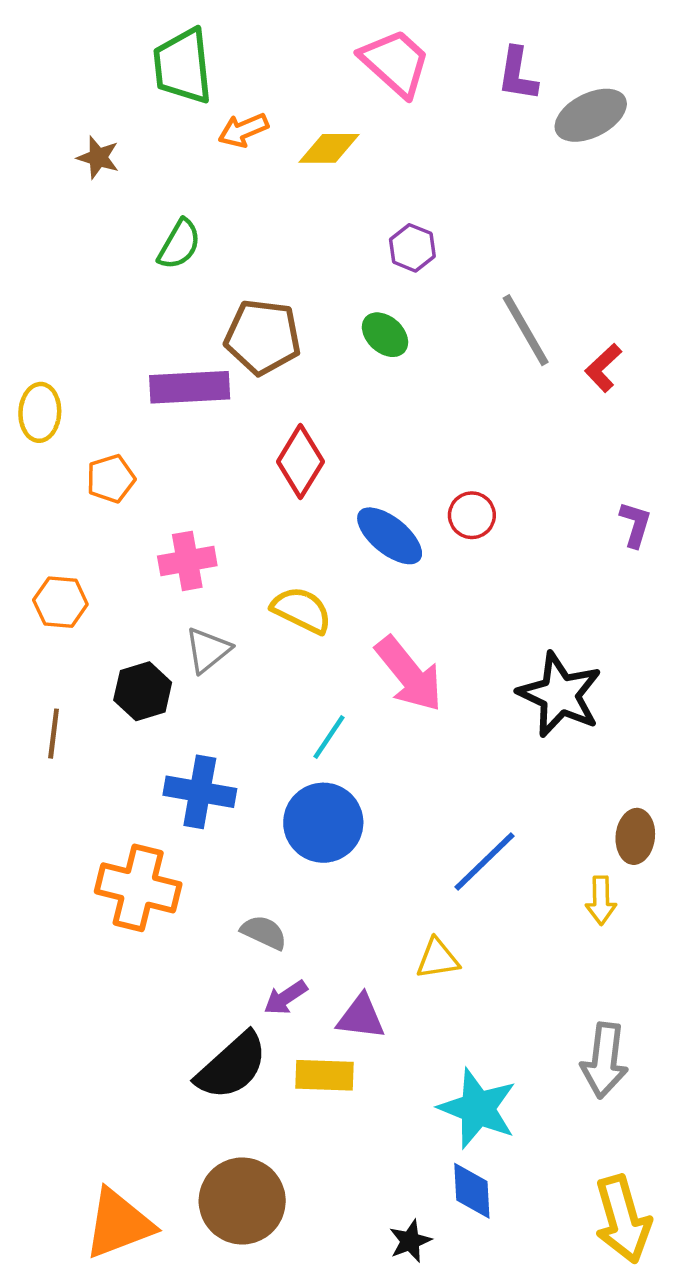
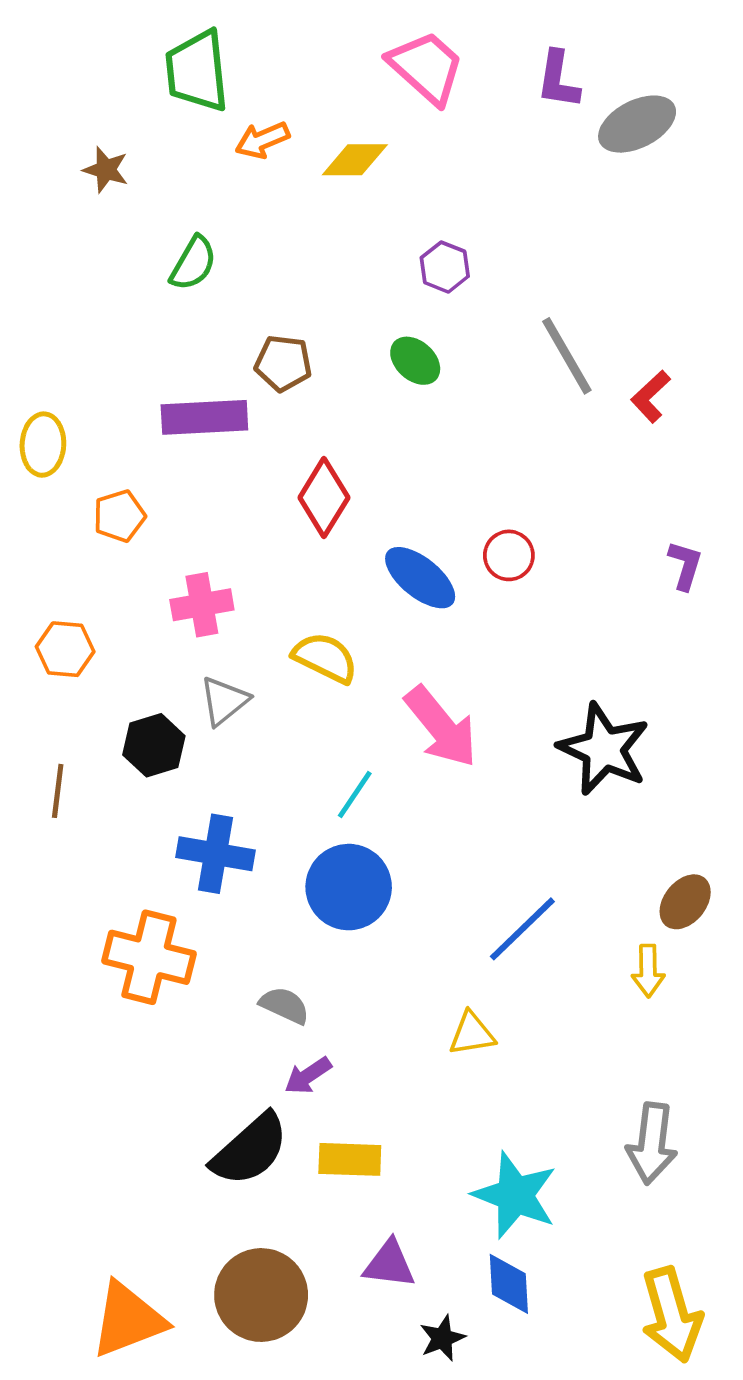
brown pentagon: (263, 337) -> (283, 363), size x0.7
brown ellipse: (635, 836) -> (685, 902), turned 33
purple triangle: (361, 1017) -> (389, 1264), moved

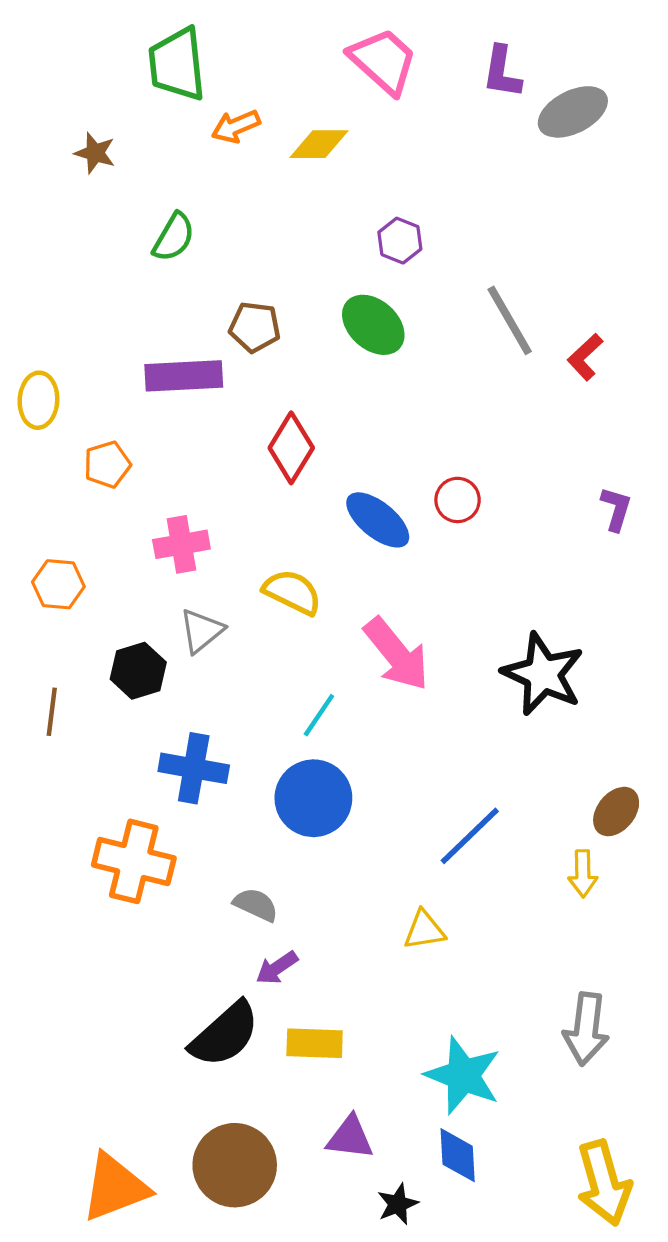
green ellipse: (415, 361) -> (373, 325), size x1.4

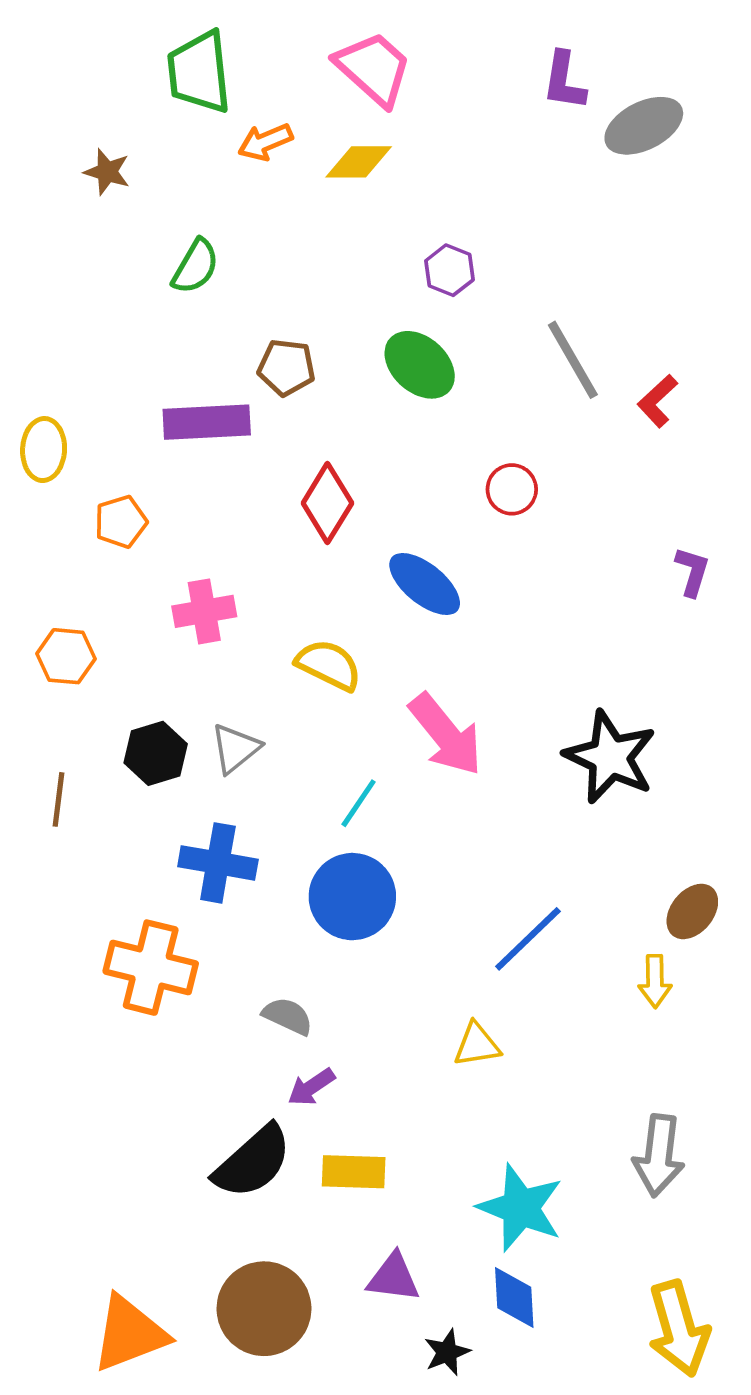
pink trapezoid: (383, 61) -> (374, 68), moved
red circle: (458, 500) -> (512, 489), moved
gray triangle: (201, 631) -> (235, 748), moved

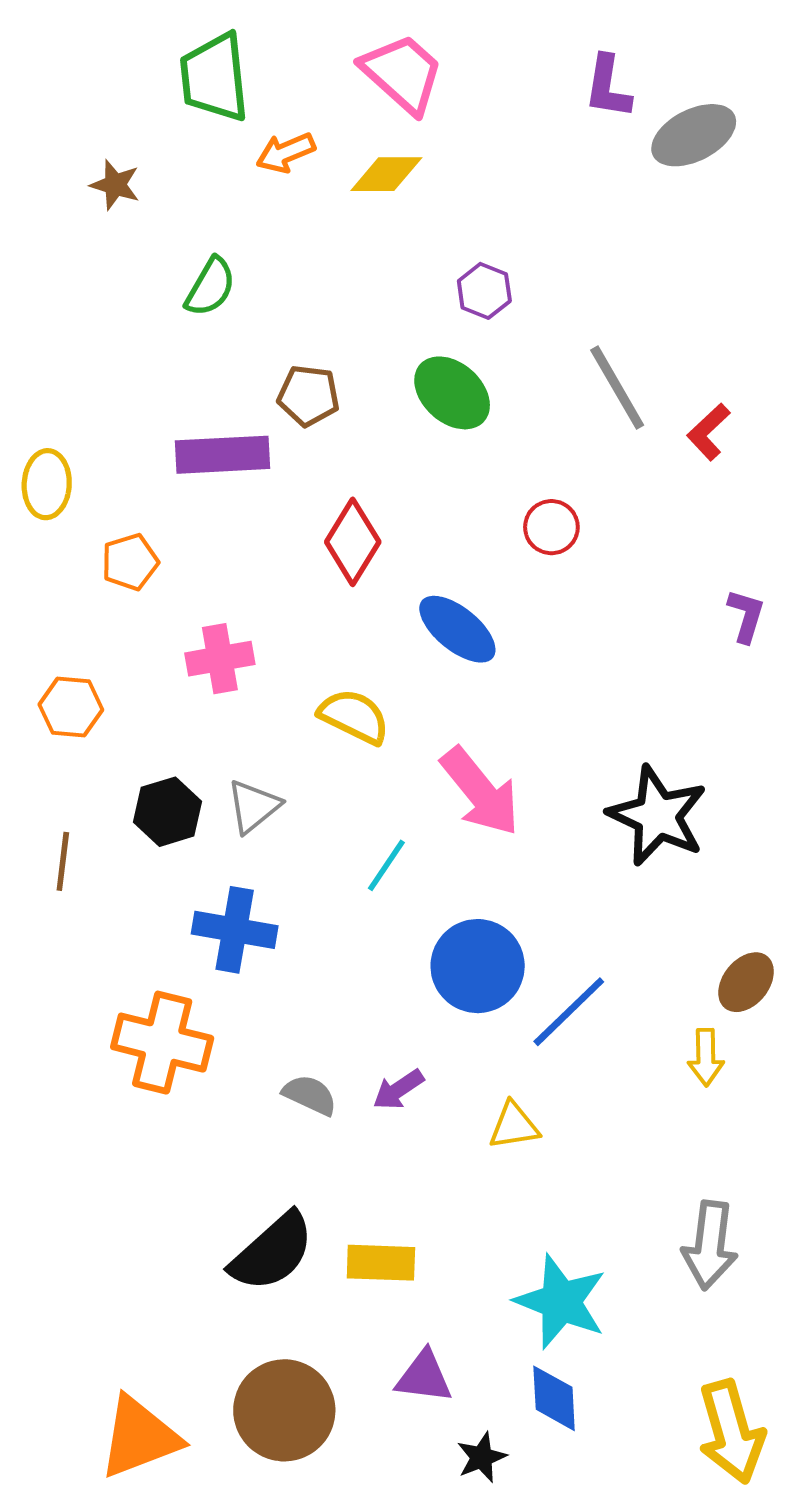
blue circle: (352, 897) -> (478, 966), moved
purple arrow: (311, 1087) -> (398, 1090), moved

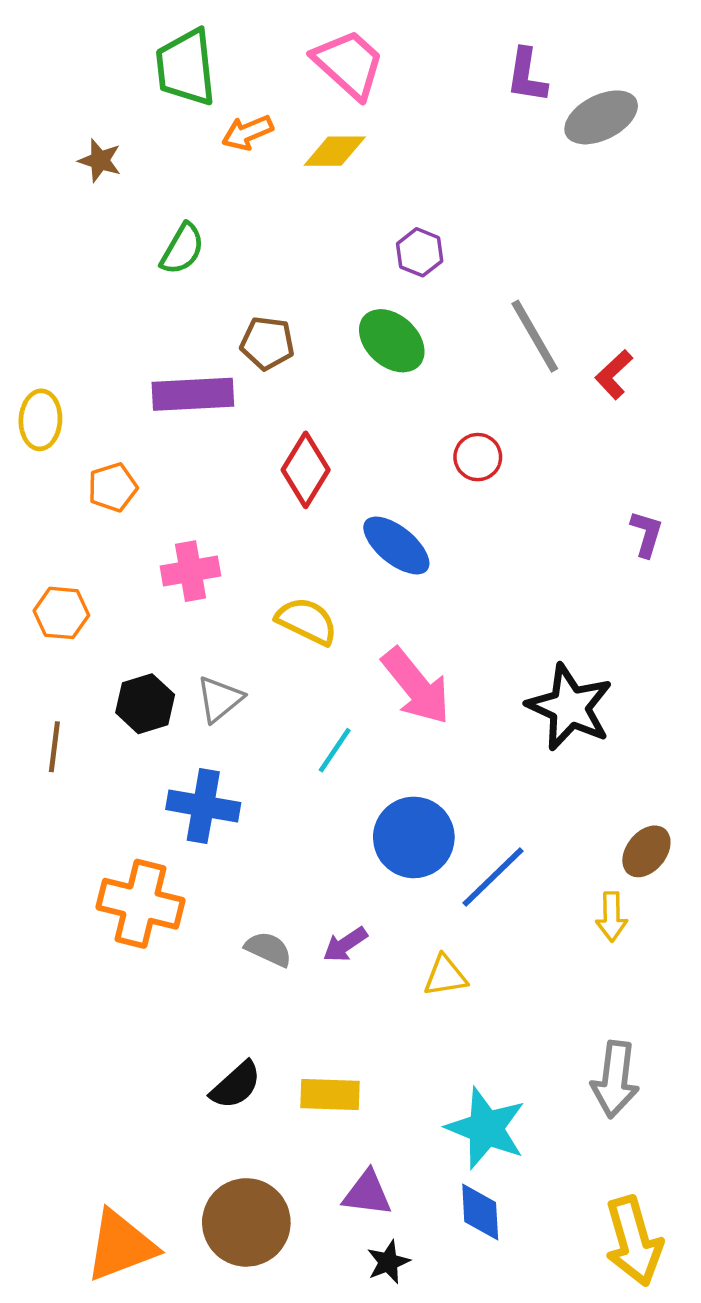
black semicircle: (272, 1252) -> (236, 1085), size x0.7
black star: (482, 1457) -> (388, 1262), moved

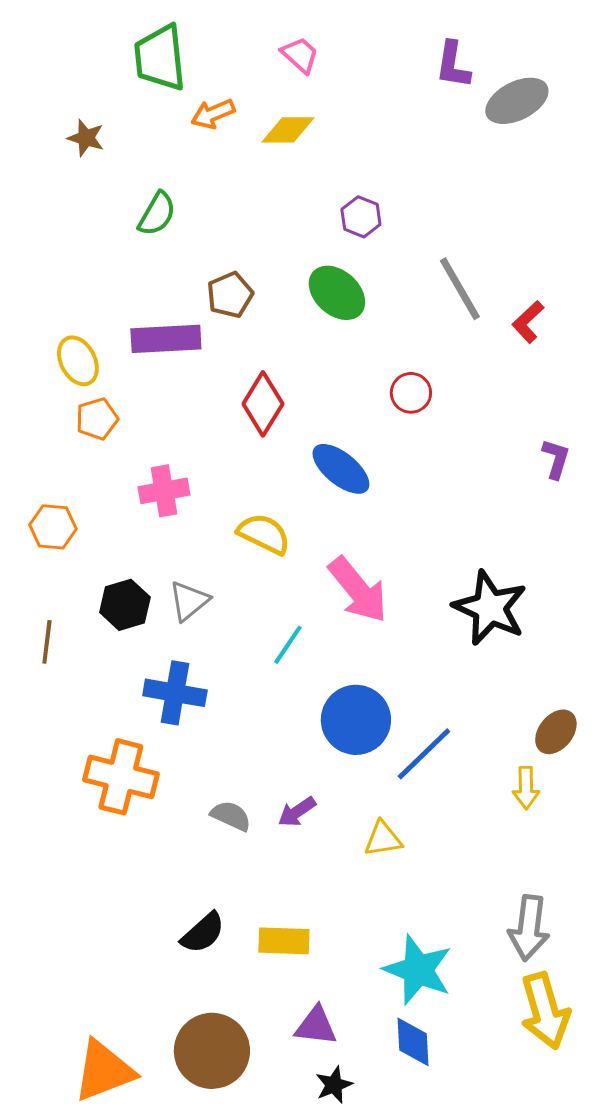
pink trapezoid: (349, 64) -> (300, 55), size x0.6
brown pentagon: (267, 343) -> (230, 295), turned -30
yellow ellipse: (40, 420) -> (78, 361), moved, turned -30
yellow arrow: (634, 1241) -> (545, 1011), moved

